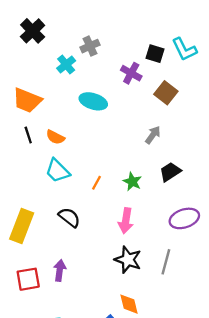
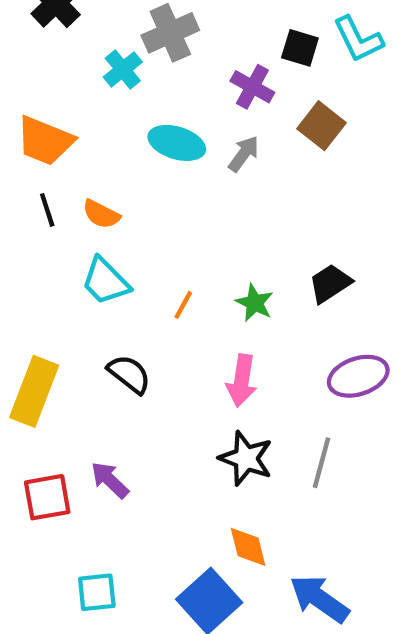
gray cross: (90, 46) -> (170, 33), size x1.4
gray arrow: (153, 135) -> (244, 154), moved
purple arrow: (60, 270) -> (110, 480), turned -54

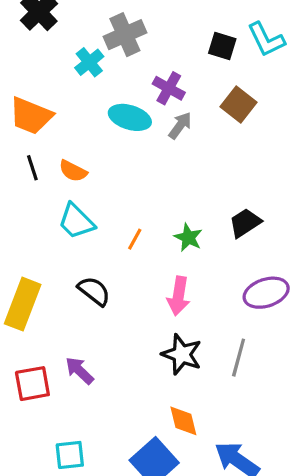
purple cross: (252, 87) -> (169, 88), moved

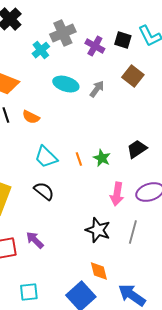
purple cross: (169, 88) -> (95, 46), moved
cyan trapezoid: (76, 221) -> (46, 157), moved
orange line: (135, 239) -> (79, 159), moved, turned -48
pink arrow: (179, 296) -> (117, 194), moved

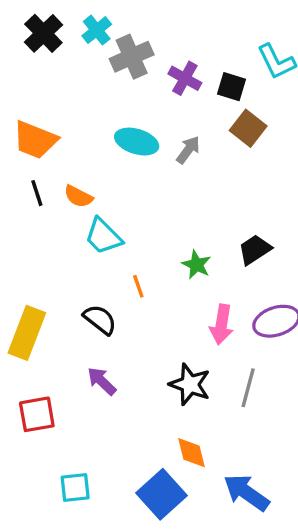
black square: (123, 40) -> (231, 87), moved
cyan cross: (41, 50) -> (97, 30), moved
cyan trapezoid: (46, 157) -> (103, 236), moved
orange line: (79, 159) -> (138, 286), moved
purple arrow: (35, 240) -> (102, 381), moved

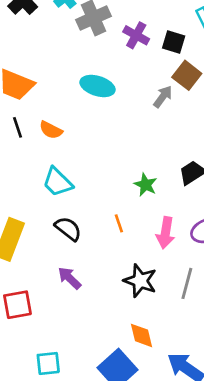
gray arrow: (188, 150) -> (163, 97), moved
cyan trapezoid: (103, 236) -> (57, 182), moved
orange line: (138, 286) -> (119, 223), moved

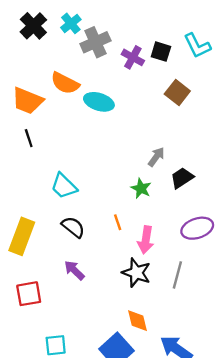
black square: (174, 42) -> (161, 52), moved
gray arrow: (163, 97) -> (156, 157), moved
orange semicircle: (51, 130) -> (65, 83), moved, size x1.4
pink arrow: (166, 233) -> (146, 240), moved

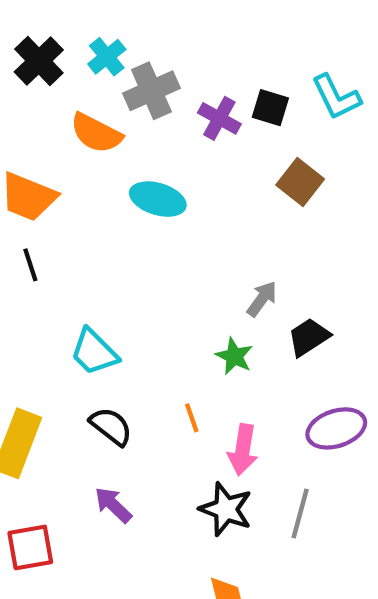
orange semicircle: (65, 83) -> (96, 133), moved

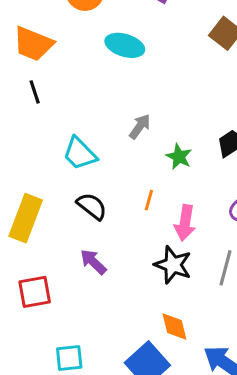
gray arrow: (262, 299) -> (140, 127), moved
orange line: (192, 418) -> (149, 200), turned 35

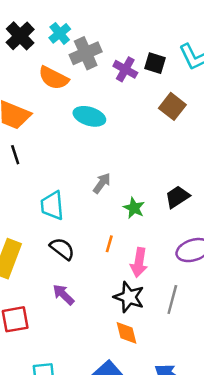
cyan trapezoid: (80, 154) -> (52, 205), turned 40
orange diamond: (174, 326) -> (127, 333), moved

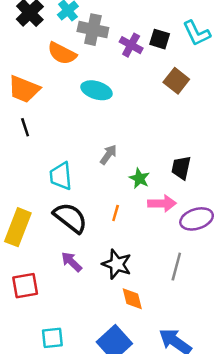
gray cross: (86, 53) -> (93, 30), turned 36
black trapezoid: (177, 197) -> (181, 168), turned -45
black semicircle: (62, 249) -> (70, 218), size x1.4
pink arrow: (139, 262) -> (162, 203), moved, turned -100
black star: (129, 297) -> (117, 264), moved

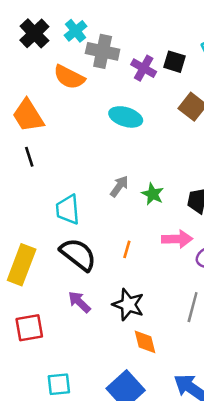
orange trapezoid: (24, 89) -> (28, 116), turned 36
cyan ellipse: (97, 90) -> (126, 117), moved
green star: (139, 178) -> (153, 194), moved

